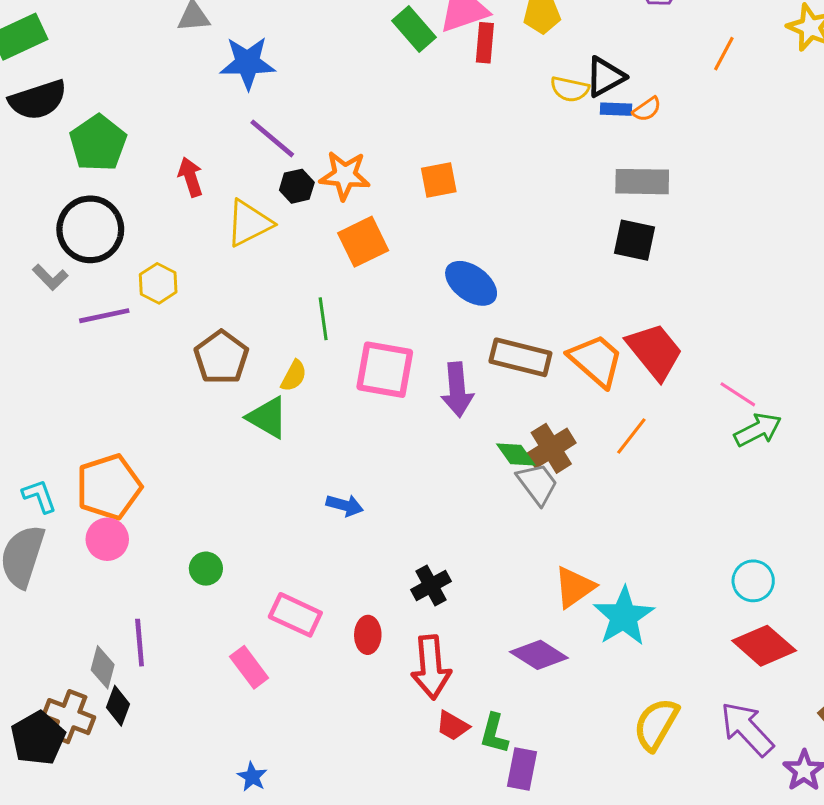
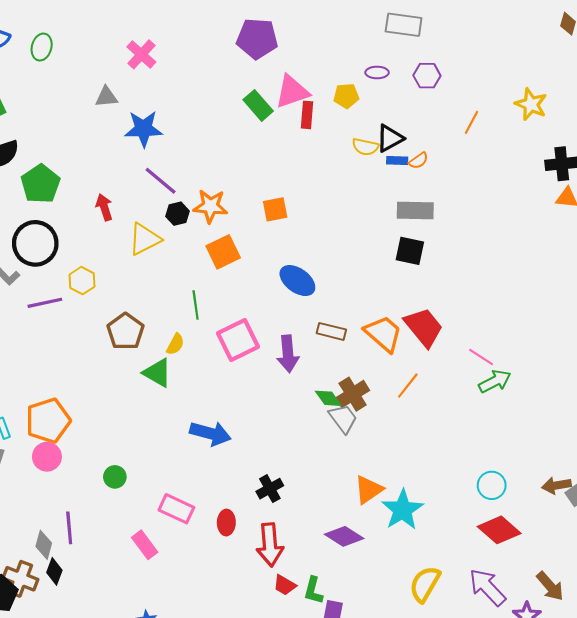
brown rectangle: (520, 357) -> (331, 331), size x0.7
pink square: (385, 370) -> (238, 340), turned -36
blue arrow: (345, 505) -> (210, 433), size x1.6

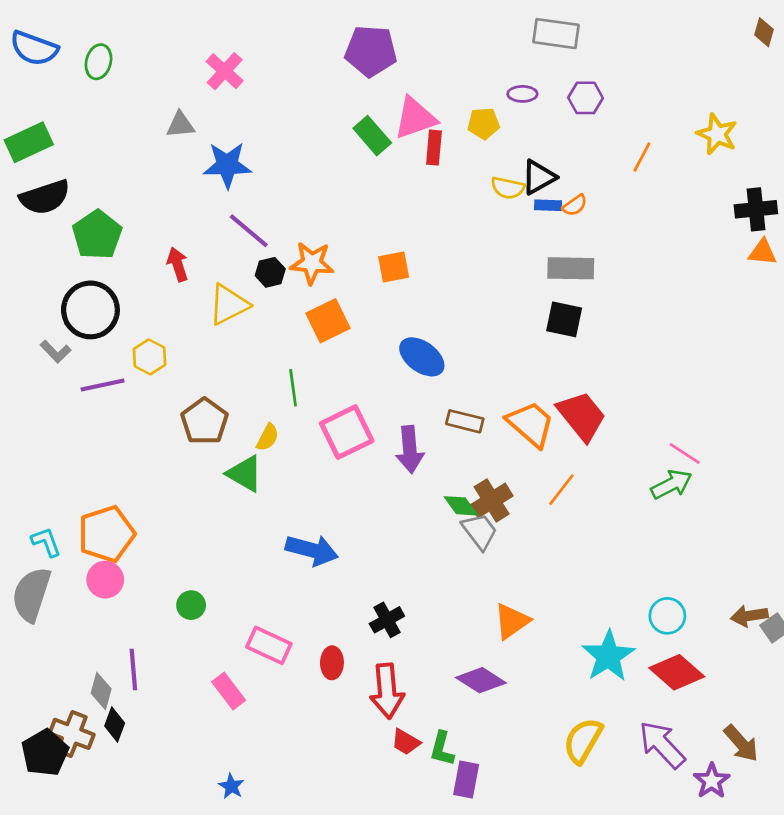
pink line: (481, 357) -> (685, 453), moved
cyan star: (403, 510) -> (608, 656), moved

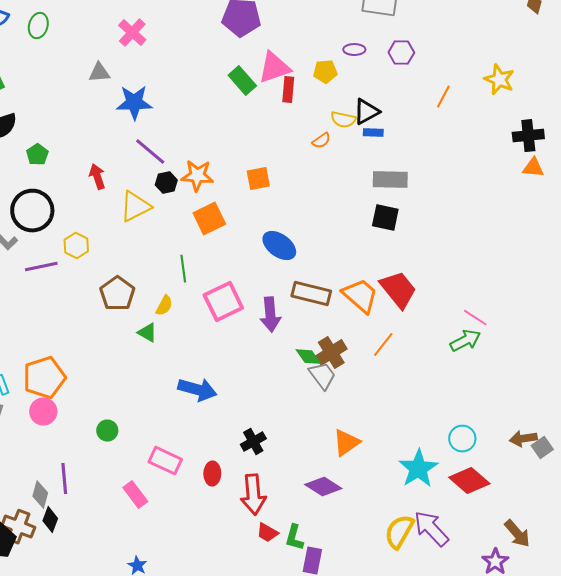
orange semicircle: (575, 205) -> (321, 141), moved
green pentagon: (97, 235) -> (37, 155), size x0.6
brown rectangle: (465, 421) -> (311, 294), size x1.4
green triangle: (245, 474) -> (147, 333), size x0.7
purple arrow: (662, 745) -> (431, 529), moved

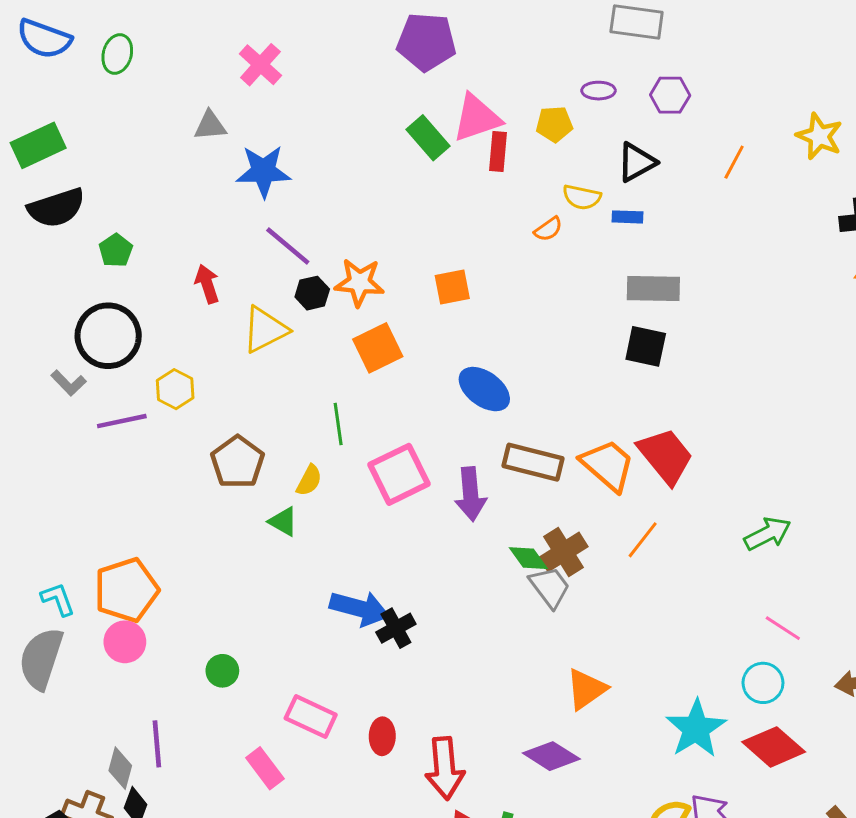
black triangle: (366, 112) -> (637, 162), moved
pink line: (475, 318) -> (783, 628), moved
black cross: (253, 442) -> (396, 628), moved

